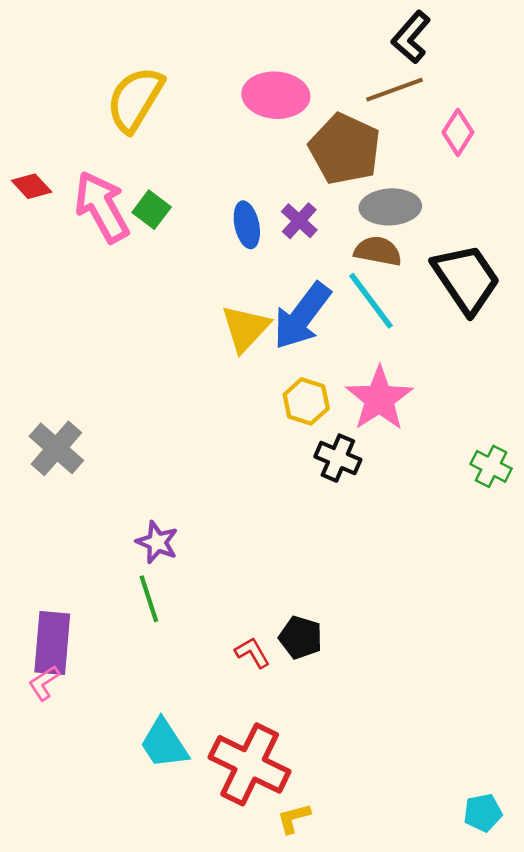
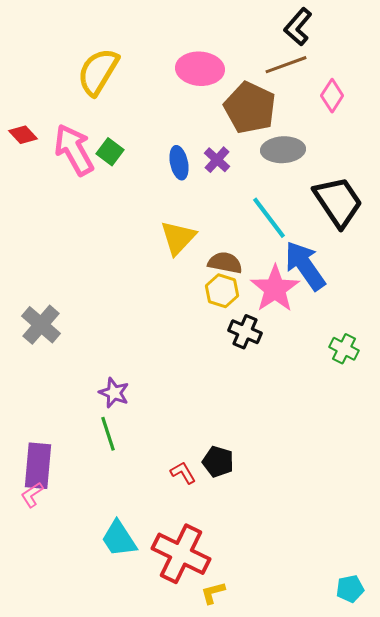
brown semicircle: (378, 251) -> (225, 263), moved
blue arrow: (302, 316) -> (305, 266), moved, turned 108
green cross: (491, 466) -> (344, 349), moved

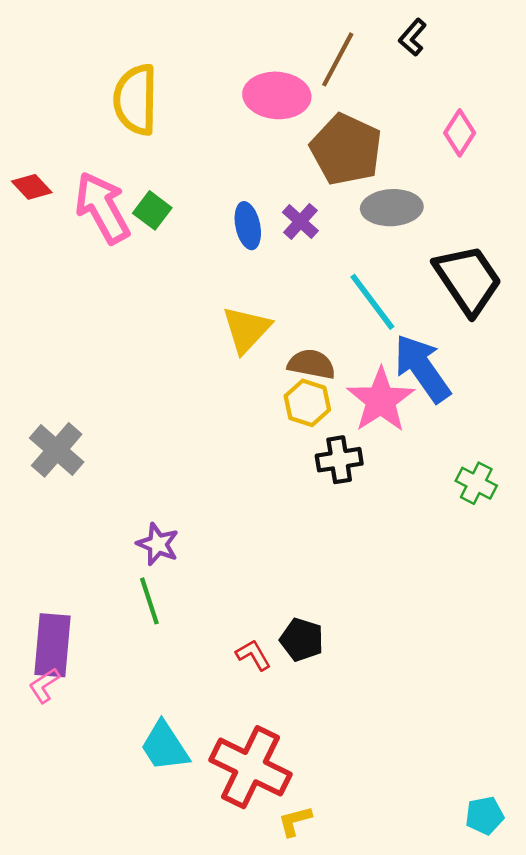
black L-shape: (298, 27) -> (413, 37), size x0.7
brown line: (286, 65) -> (338, 59), moved, turned -42
yellow semicircle: (98, 72) -> (136, 100), turned -30
black cross: (245, 332) -> (339, 460), turned -32

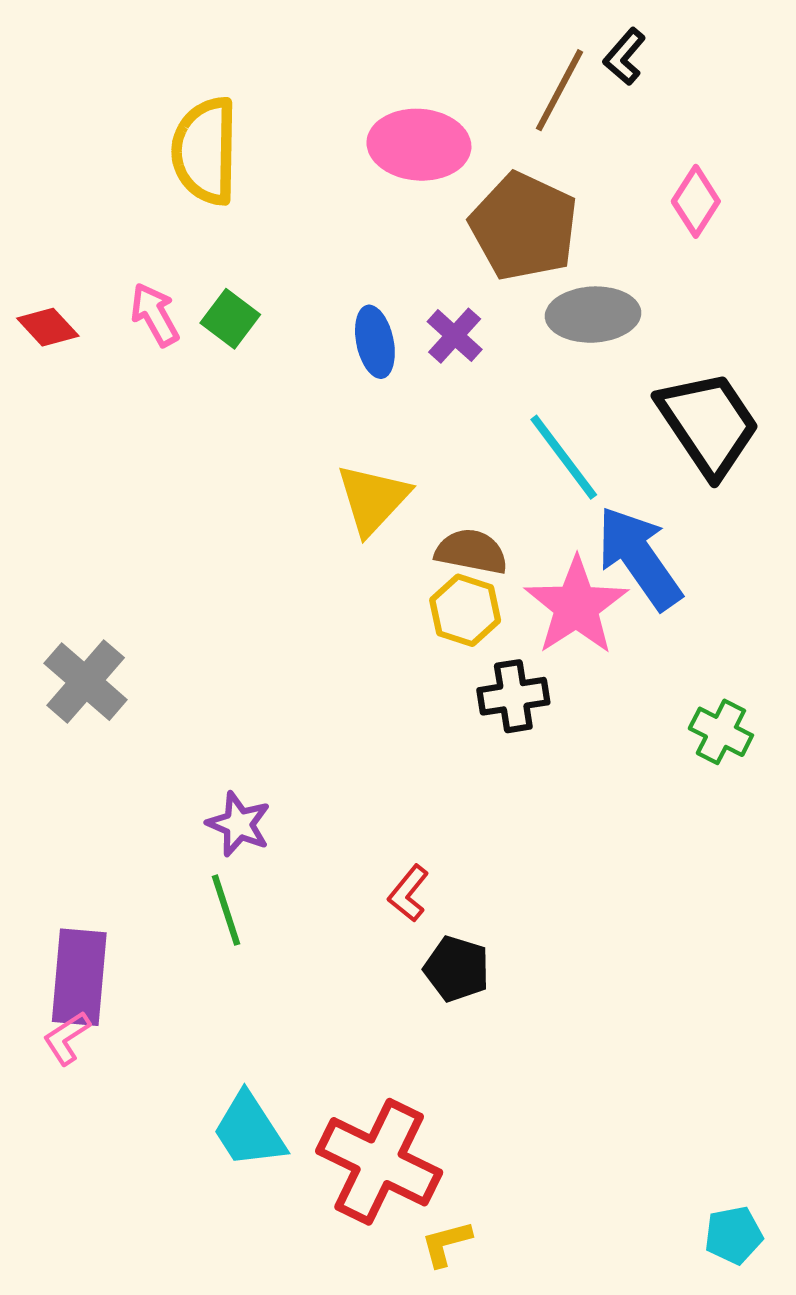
brown line: (338, 59) -> (559, 90), moved
red diamond: (32, 187) -> (48, 327), moved
pink arrow: (102, 208) -> (155, 315), size x0.6
red L-shape: (253, 655) -> (408, 893), moved, turned -111

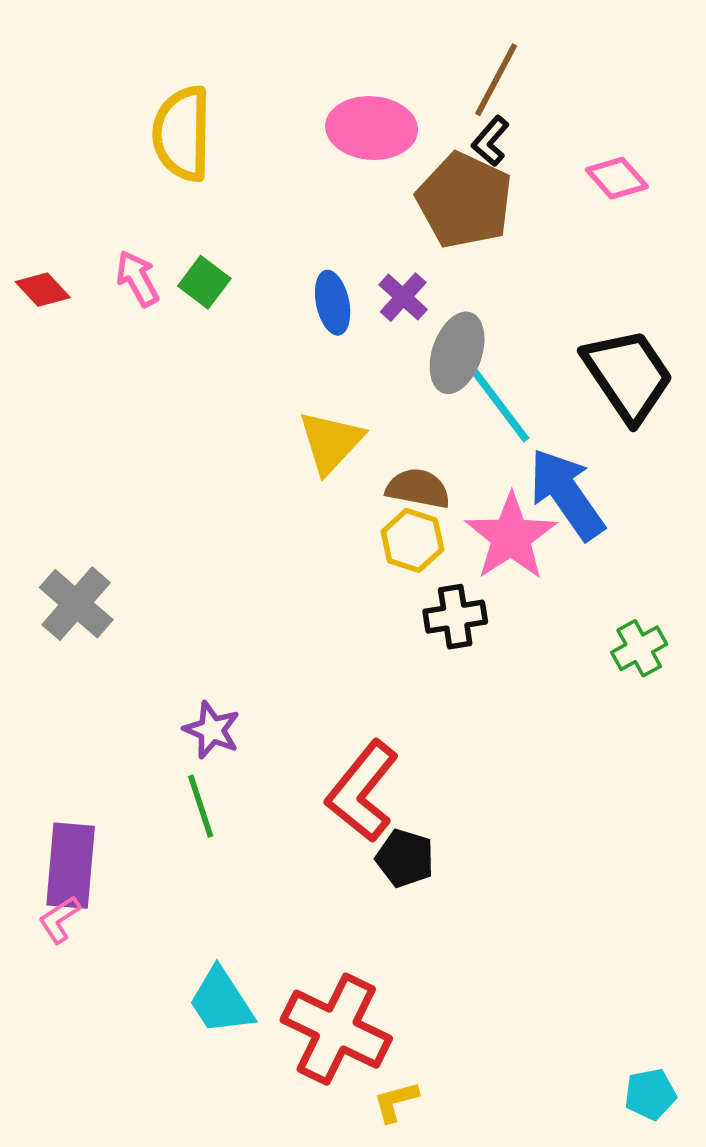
black L-shape: (624, 57) -> (490, 141), moved
pink diamond: (696, 201) -> (617, 178), turned -74
gray ellipse: (593, 315) -> (457, 353), moved, turned -68
green cross: (721, 732) -> (639, 648), turned 34
red L-shape: (408, 893) -> (362, 791), size x2.0

